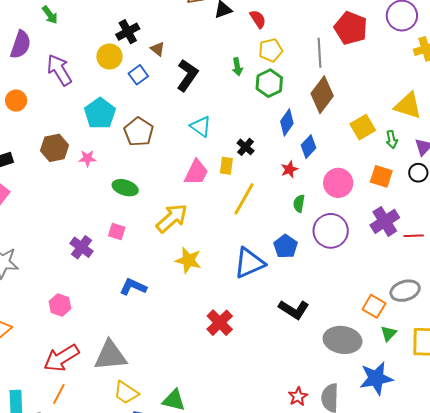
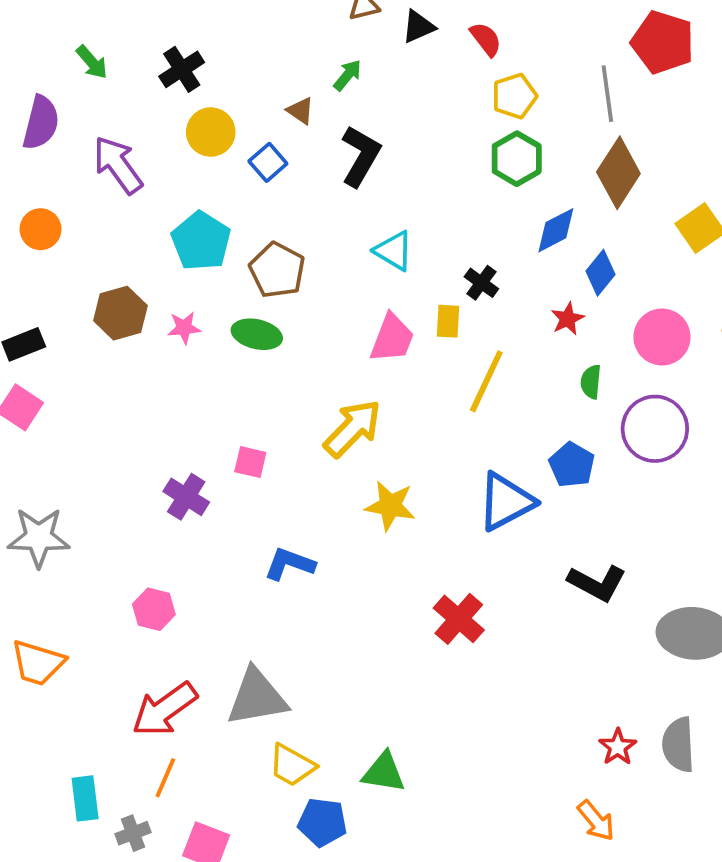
black cross: (128, 32) -> (182, 69), moved
green arrow: (237, 67) -> (348, 75), moved, turned -126
blue diamond: (287, 122) -> (556, 230), turned 32
green ellipse: (125, 188) -> (257, 334), moved

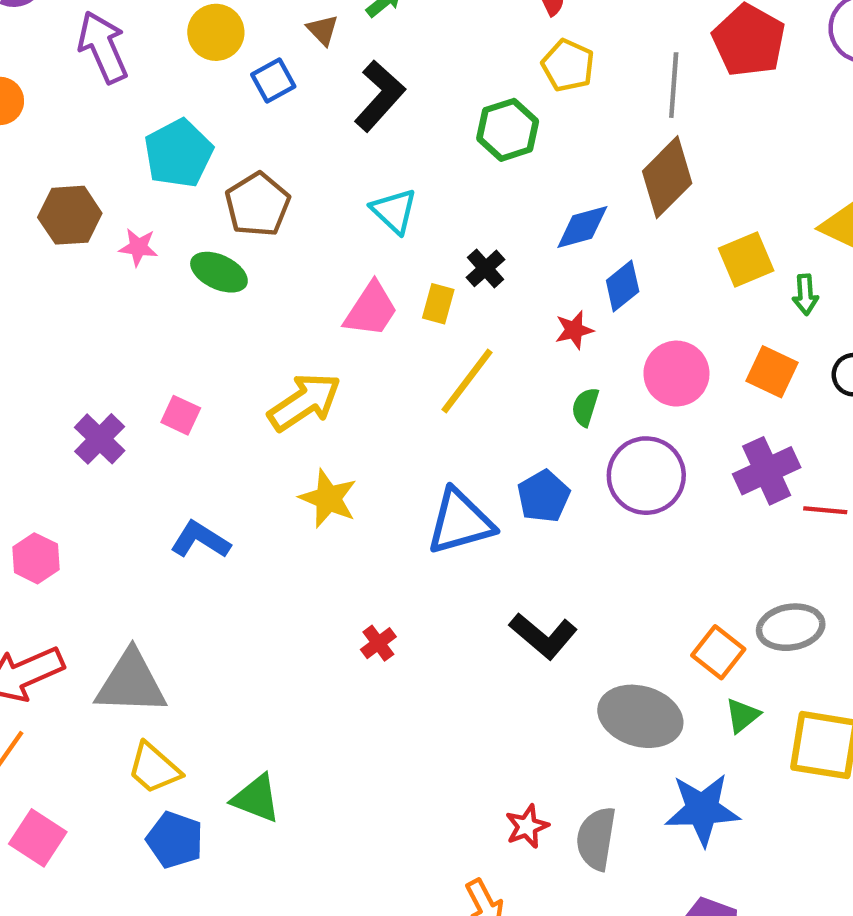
yellow pentagon: (514, 96) -> (568, 65), turned 30
green hexagon: (517, 159) -> (508, 130), moved
red cross: (459, 619) -> (378, 643), size x0.6

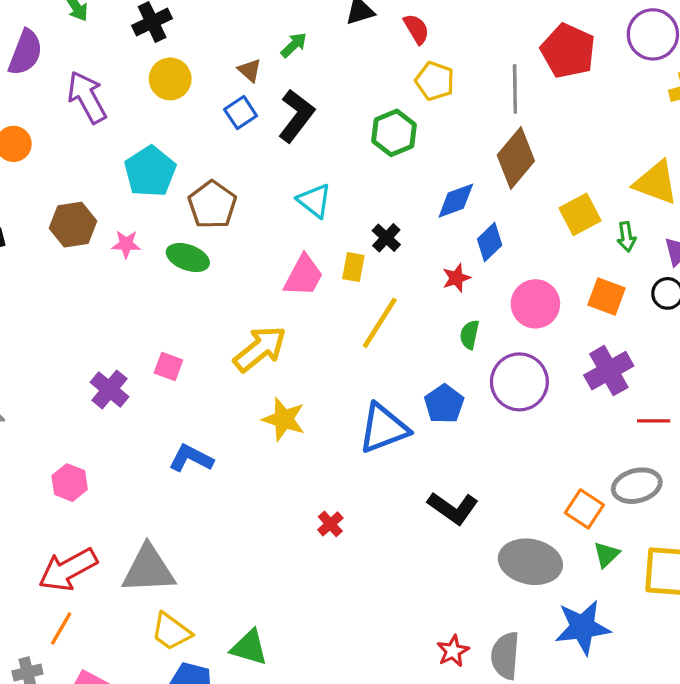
blue square: (273, 80) -> (241, 113), moved
red line: (825, 510) -> (654, 421), moved

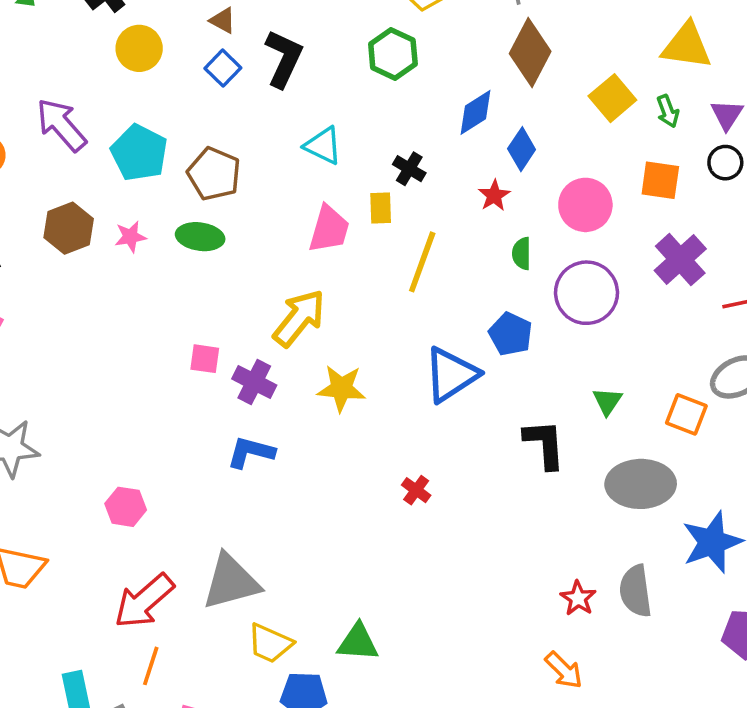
purple arrow: (87, 97) -> (61, 125), moved
purple cross: (110, 389) -> (254, 382), moved
black L-shape: (453, 508) -> (545, 444), turned -117
green triangle: (606, 555) -> (607, 401), moved

